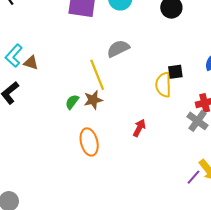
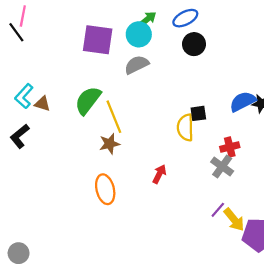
gray semicircle: (118, 49) -> (137, 65), moved
green semicircle: (72, 102) -> (88, 100), moved, size x1.8
purple line: (193, 177) -> (218, 210), moved

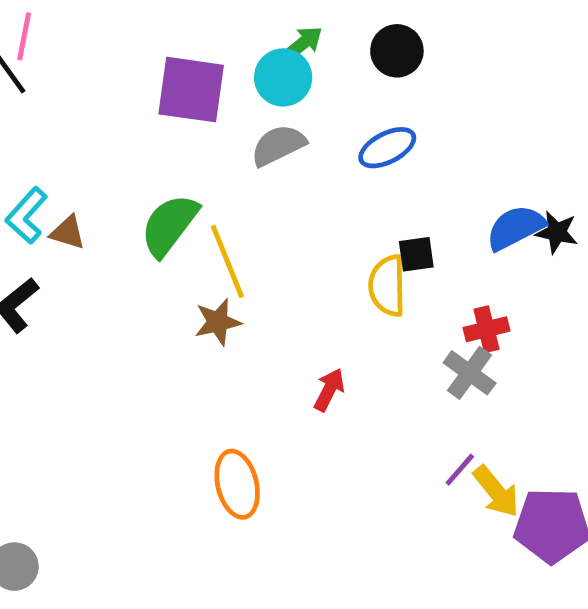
blue ellipse: (185, 18) -> (387, 148), moved
black circle: (194, 44) -> (397, 51), moved
orange ellipse: (105, 189) -> (237, 484), moved

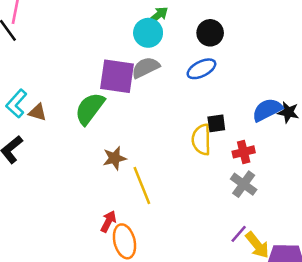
black circle: (397, 51) -> (210, 33), moved
purple square: (191, 90) -> (117, 76), moved
yellow line: (227, 261) -> (142, 185), moved
red cross: (487, 329) -> (244, 152), moved
red arrow: (329, 390) -> (108, 221), moved

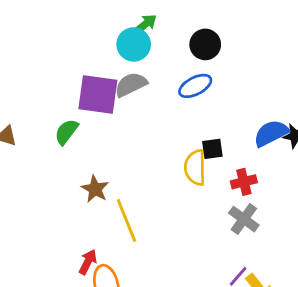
green semicircle: (90, 109) -> (66, 132), size x0.7
brown star: (115, 158) -> (95, 189), turned -30

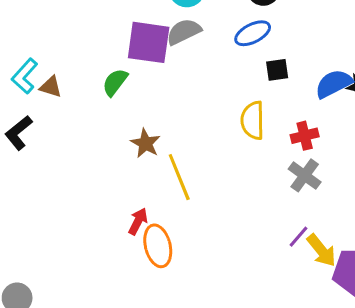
black square: (212, 149) -> (277, 70), moved

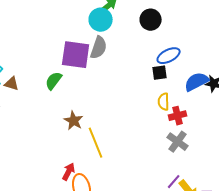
gray semicircle: (184, 32) -> (99, 48), turned 135
blue ellipse: (253, 33) -> (169, 56), moved
yellow semicircle: (253, 120) -> (164, 102), moved, size x0.7

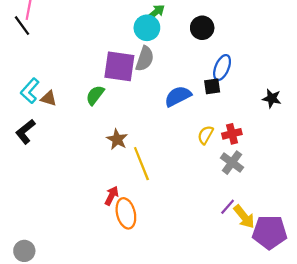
blue ellipse: (169, 56) -> (222, 68), turned -40
blue semicircle: (197, 82) -> (178, 96), moved
yellow semicircle: (164, 102) -> (205, 135), moved, turned 30

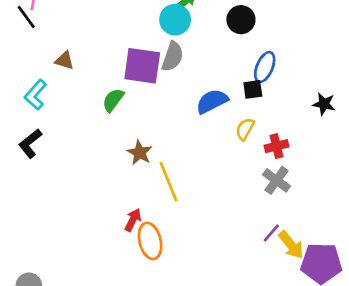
brown triangle: (49, 98) -> (64, 60), moved
yellow semicircle: (205, 135) -> (245, 129), moved

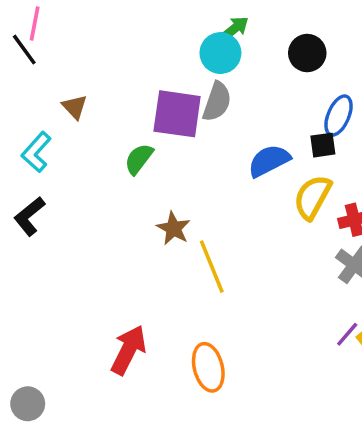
brown triangle: (64, 60) -> (75, 107), turned 30
yellow semicircle: (245, 129) -> (312, 197), size x1.5
red arrow: (133, 220) -> (128, 350), moved, size x1.6
orange ellipse: (150, 241) -> (208, 367), moved

